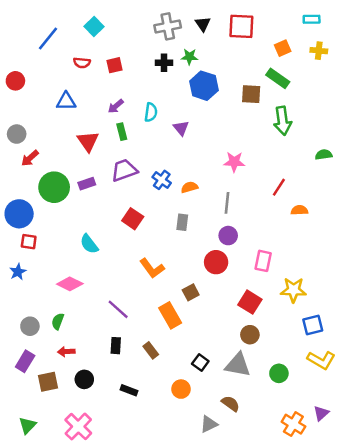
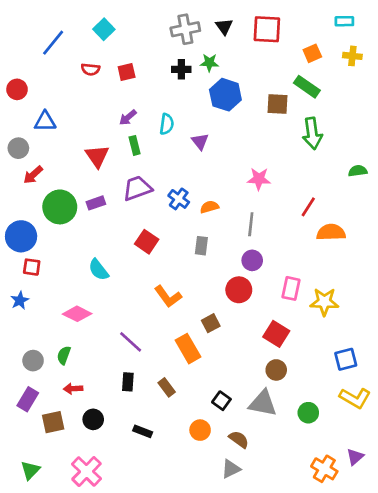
blue triangle: (66, 101) -> (45, 121), moved
orange semicircle: (299, 210) -> (331, 232), size x1.5
yellow star: (293, 290) -> (324, 302), moved
brown semicircle: (231, 404) -> (239, 439), moved

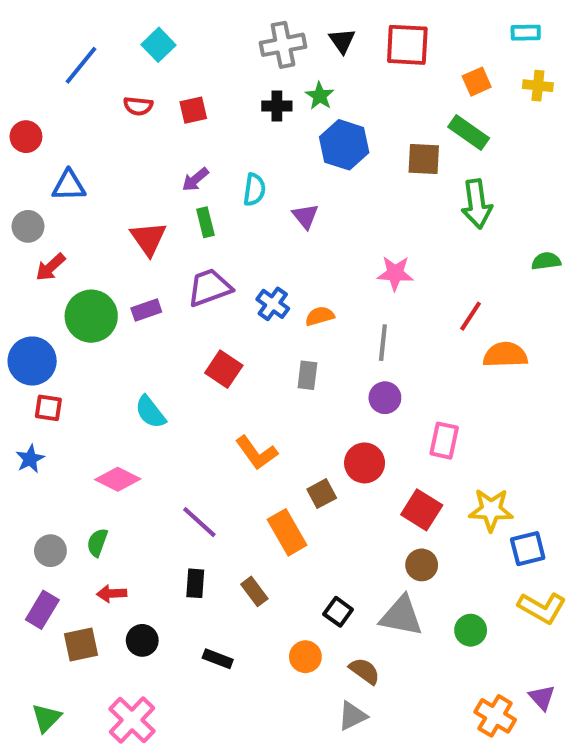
green star: (209, 63) -> (320, 96), turned 30
red circle: (239, 290) -> (365, 463), moved
yellow star: (324, 302) -> (491, 510), moved
purple triangle: (355, 457) -> (542, 698), turned -30

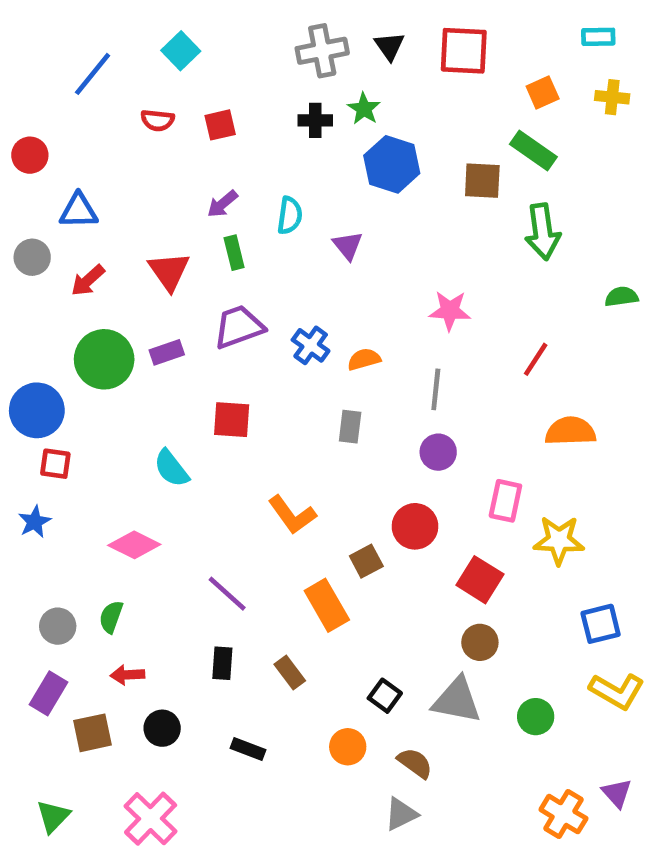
red arrow: (50, 267) -> (88, 280), moved
orange semicircle: (505, 355) -> (570, 431), moved
red square: (224, 369) -> (232, 420), moved, turned -30
yellow star: (491, 510) -> (559, 540), moved

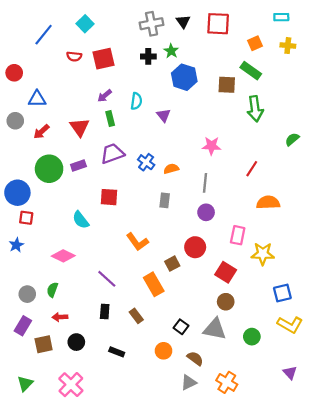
red square: (220, 125) -> (104, 59), size x1.5
green semicircle: (621, 297) -> (292, 139), turned -32
orange cross: (563, 814) -> (227, 382), moved

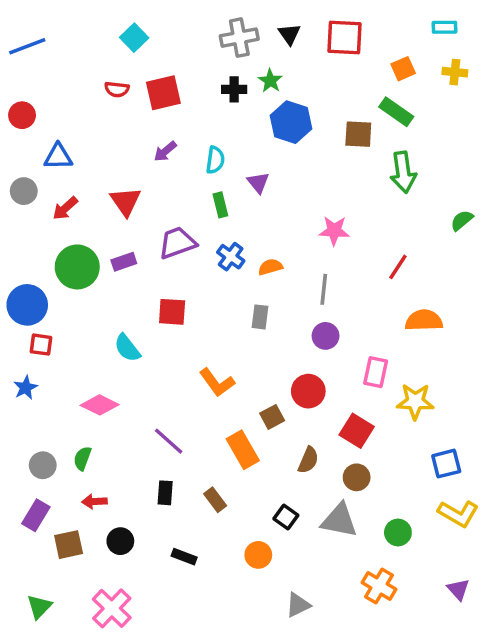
blue line: (44, 35) -> (27, 46), moved, turned 30
green rectangle: (110, 119) -> (220, 205), moved
brown semicircle: (195, 358) -> (308, 460), moved, turned 77
orange cross: (227, 382) -> (379, 586), moved

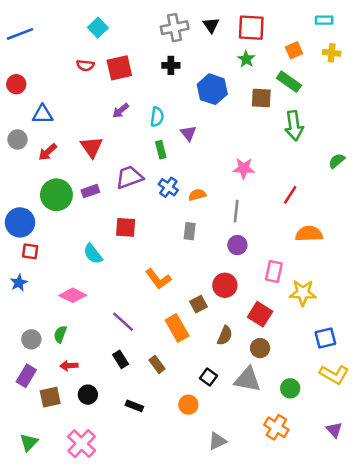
green star: (270, 81) -> (246, 59), moved
black rectangle: (165, 493) -> (121, 359), turned -36

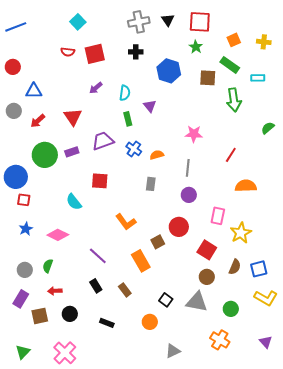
cyan rectangle: (324, 20) -> (258, 78), moved
blue star: (19, 283) -> (26, 229), moved
yellow star: (303, 293) -> (241, 233), turned -30
brown semicircle: (225, 336) -> (235, 267), moved

